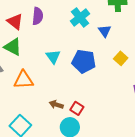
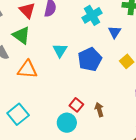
blue pentagon: (84, 61) -> (90, 59), turned 30
brown arrow: (56, 105) -> (99, 110), moved, turned 48

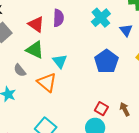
cyan triangle: (60, 50) -> (60, 61), moved
orange triangle: (27, 69) -> (47, 82), turned 45

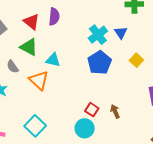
cyan cross: (101, 18) -> (98, 35), moved
cyan triangle: (60, 61) -> (53, 60), turned -42

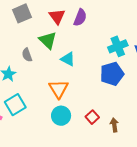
orange triangle: (39, 80) -> (59, 89), moved
cyan square: (35, 126) -> (15, 105), moved
cyan circle: (85, 128) -> (61, 116), moved

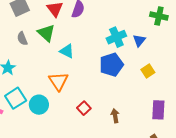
gray semicircle: (27, 55) -> (22, 39), moved
cyan circle: (61, 116) -> (39, 105), moved
red square: (92, 117) -> (84, 108), moved

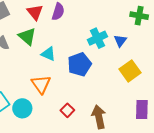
blue pentagon: (111, 65) -> (79, 64), moved
yellow square: (148, 71) -> (130, 71), size x1.5
brown arrow: (115, 116) -> (99, 117), size x1.6

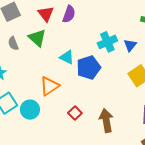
cyan triangle: (48, 54) -> (67, 57), moved
orange triangle: (41, 84) -> (49, 86), turned 30

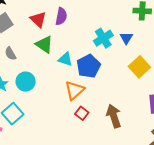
green triangle: (37, 38) -> (44, 44), moved
orange triangle: (49, 86) -> (75, 90), moved
cyan circle: (30, 110) -> (26, 82), moved

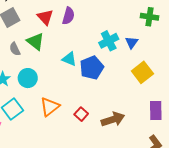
green triangle: (44, 44) -> (35, 41), moved
orange triangle: (75, 90) -> (50, 107), moved
brown arrow: (114, 116) -> (113, 119), turned 85

